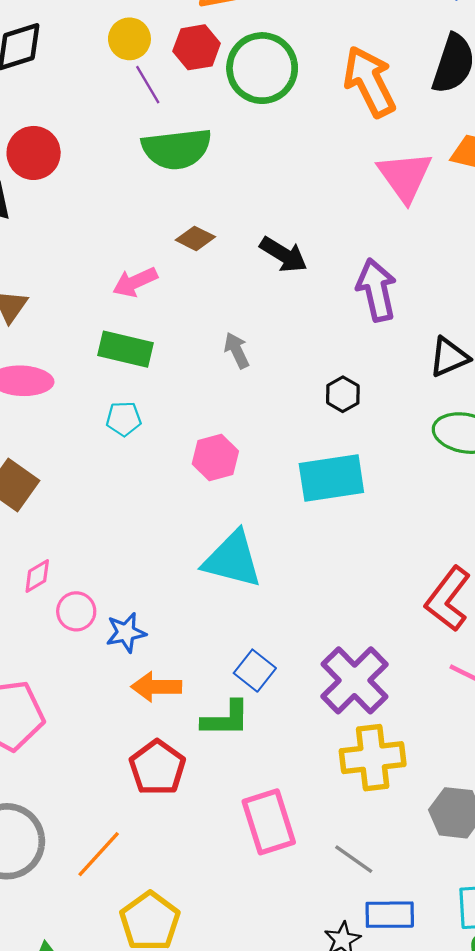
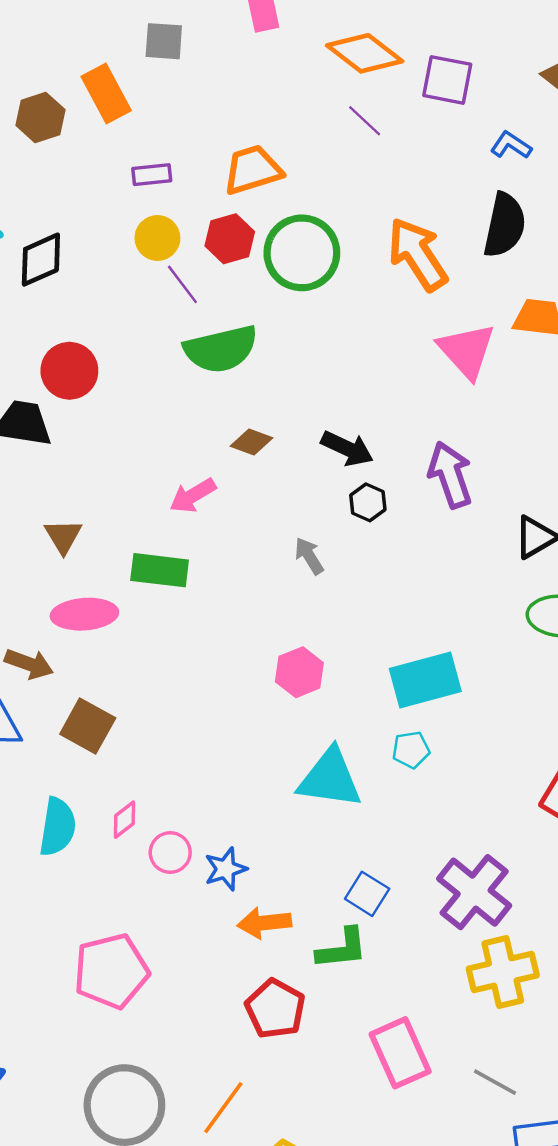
green rectangle: (125, 349) -> (160, 570), moved
black hexagon: (343, 394) -> (368, 502), moved
cyan pentagon: (124, 419) -> (411, 750), moved

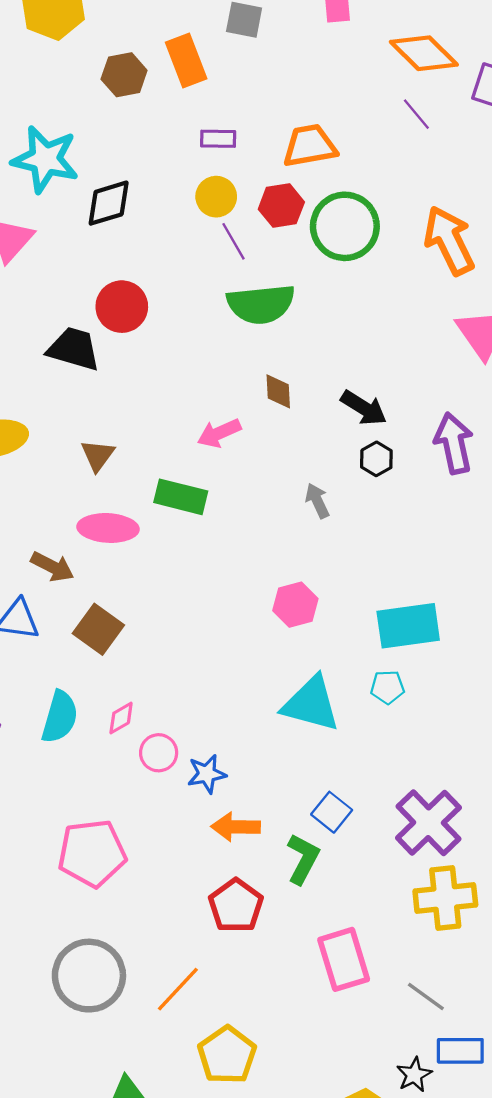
brown diamond: (252, 442) -> (278, 391), turned 60
green L-shape: (342, 949) -> (303, 859), turned -63

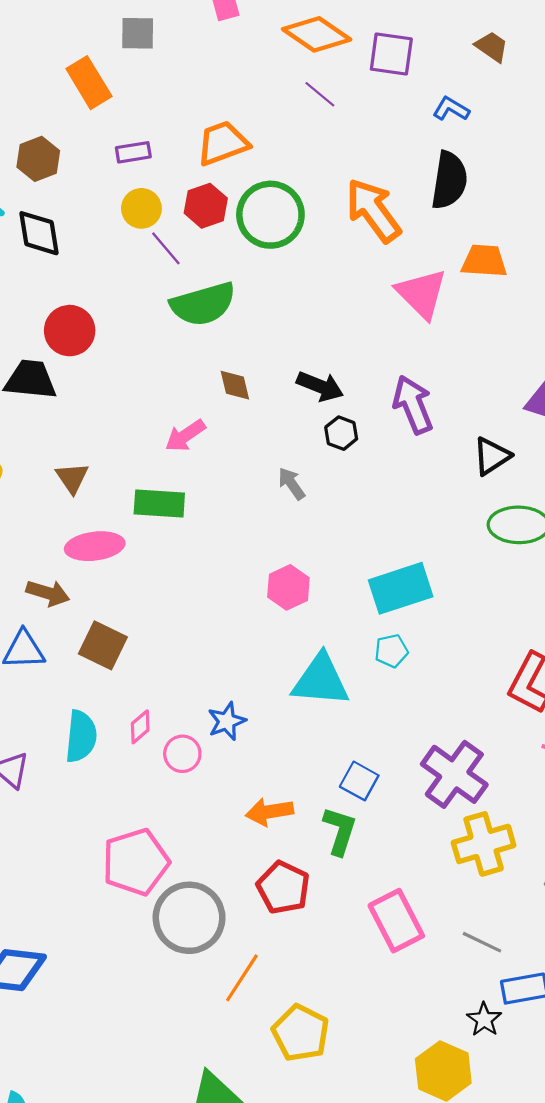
brown hexagon: (124, 75) -> (38, 159), moved
black diamond: (109, 203) -> (39, 233), turned -72
blue star: (207, 774) -> (227, 721), moved
gray circle: (89, 976) -> (189, 918), moved

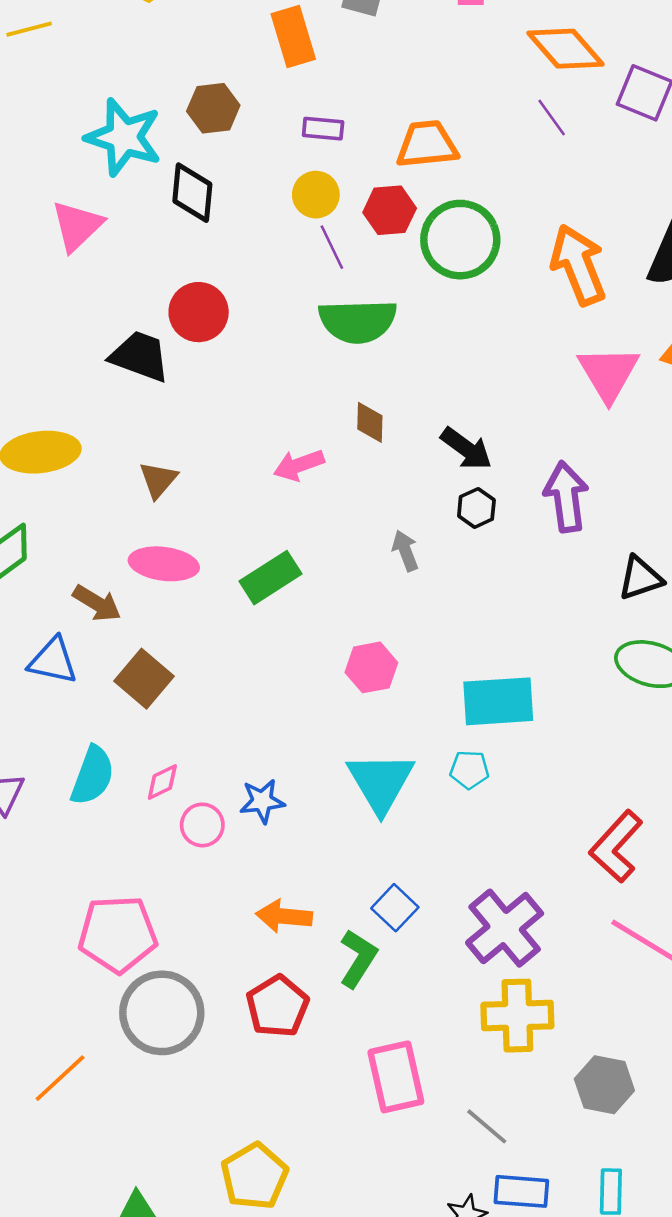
green rectangle: (159, 503) -> (271, 578), moved, turned -51
cyan triangle: (321, 680) -> (381, 782), turned 40
orange line: (242, 978) -> (60, 1078), moved

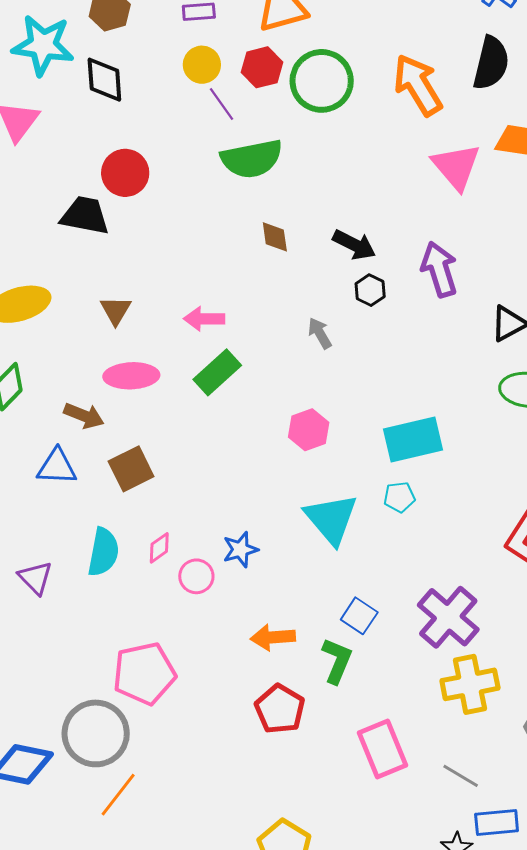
pink arrow: (299, 465) -> (204, 319), moved, turned 30
brown square: (144, 679) -> (131, 469), turned 33
gray circle: (162, 1013) -> (96, 733), moved

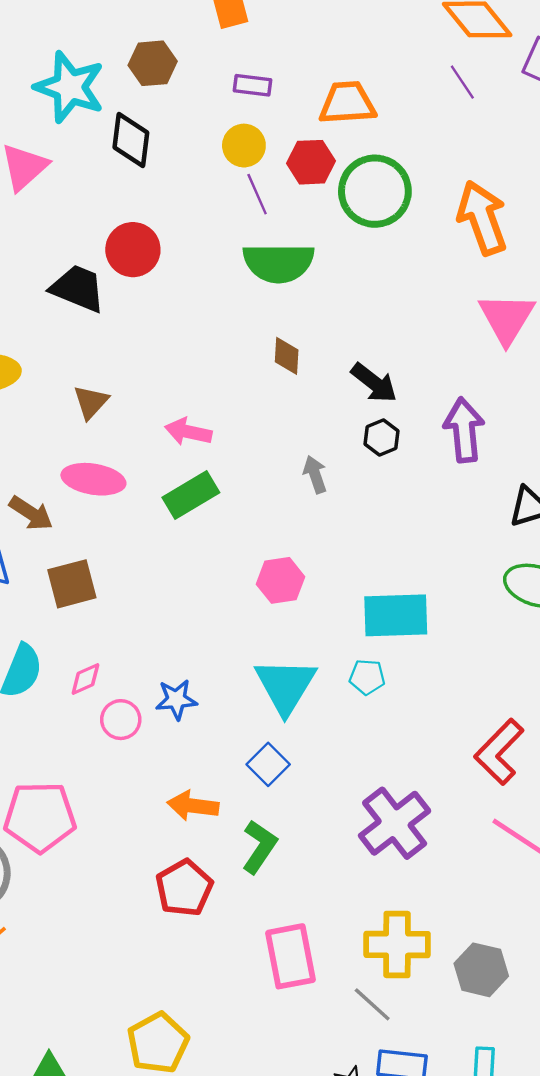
blue square: (359, 616) -> (268, 764), moved
yellow cross: (470, 684) -> (397, 945), moved

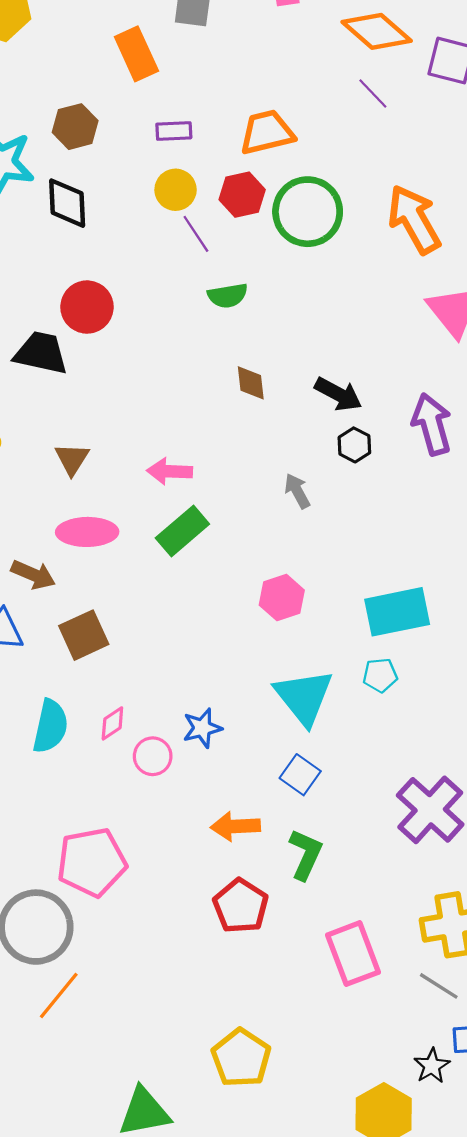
green semicircle: (278, 263) -> (228, 296), size x0.6

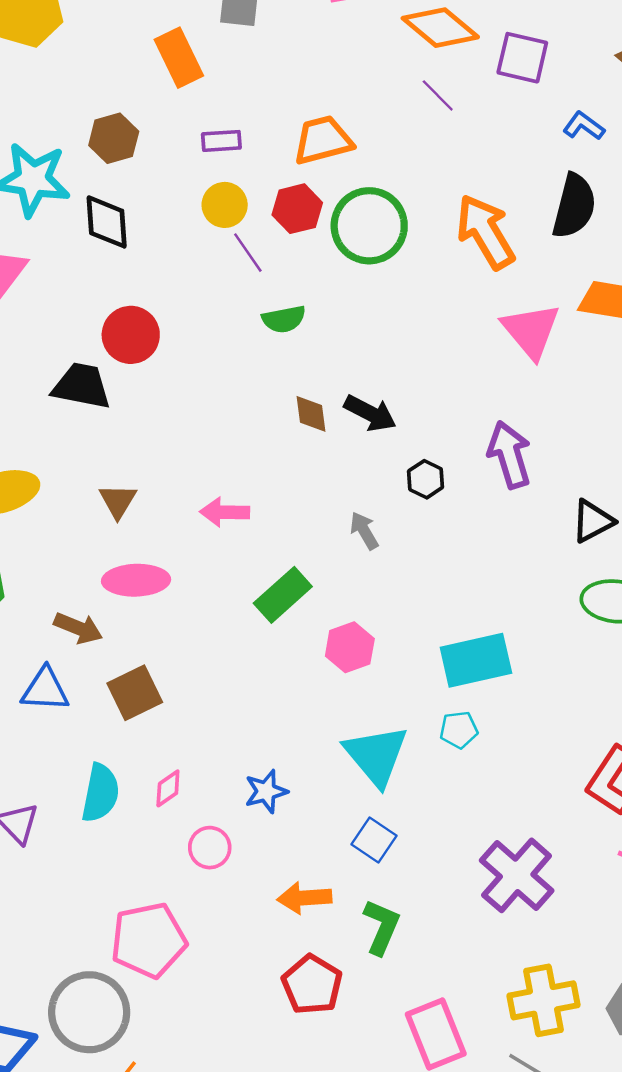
black arrow: (338, 394) -> (370, 413), moved
green rectangle: (182, 531) -> (283, 595), moved
pink circle: (153, 756) -> (210, 848), moved

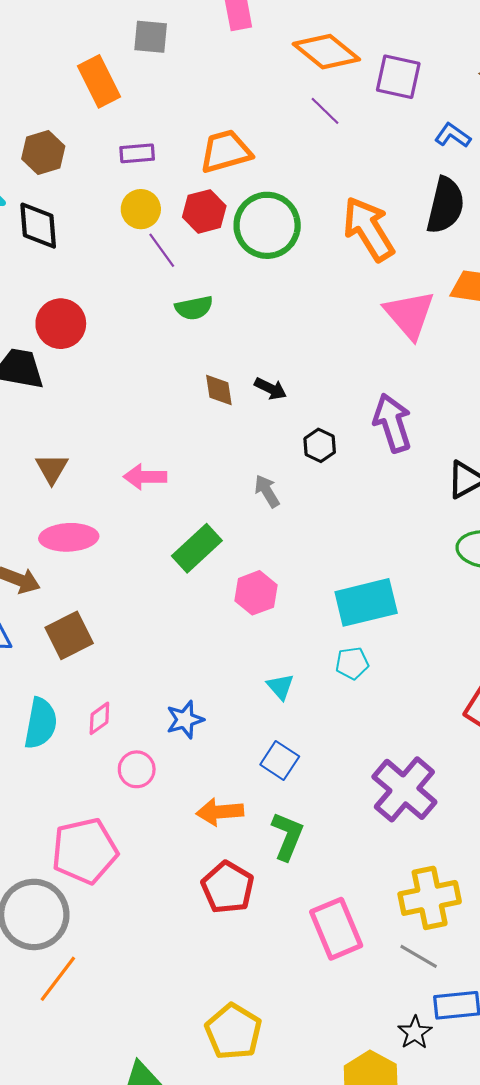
black arrow: (370, 413) -> (271, 389), size x0.7
cyan triangle: (376, 755) -> (280, 687), size x0.5

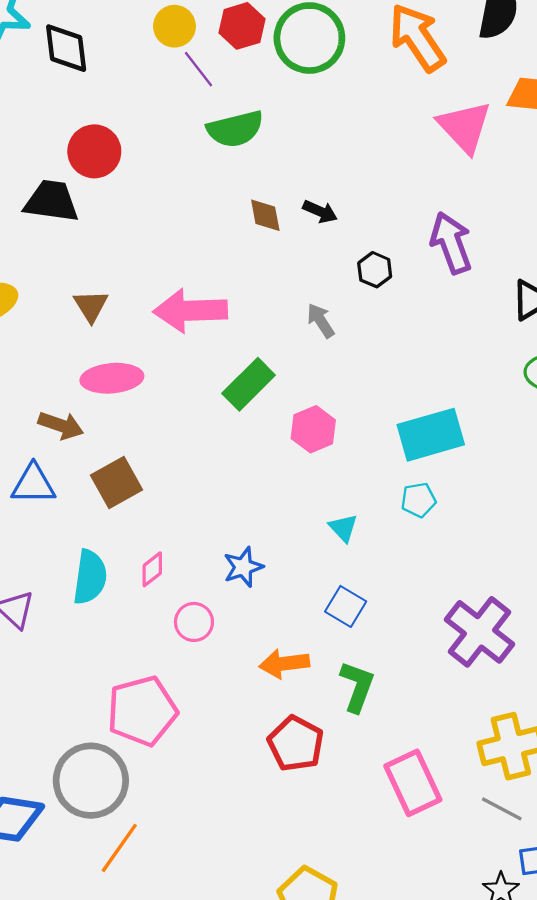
green semicircle: (194, 308) -> (235, 129), size x1.4
pink arrow: (145, 477) -> (190, 311), size x1.6

